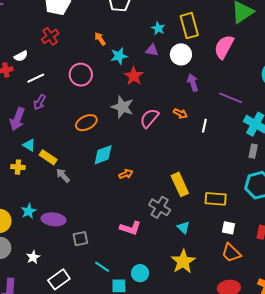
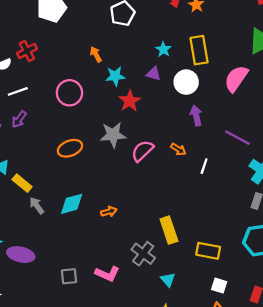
red cross: (50, 36) -> (27, 51), moved
gray star: (122, 107) -> (113, 135), turned -30
cyan diamond: (103, 155) -> (72, 204), moved
gray square: (80, 239) -> (69, 276), moved

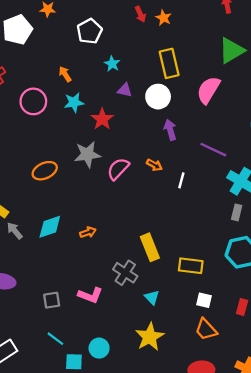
cyan star: (163, 49) -> (112, 64), moved
cyan star: (115, 76) -> (74, 102), moved
pink circle: (69, 93) -> (33, 101), moved

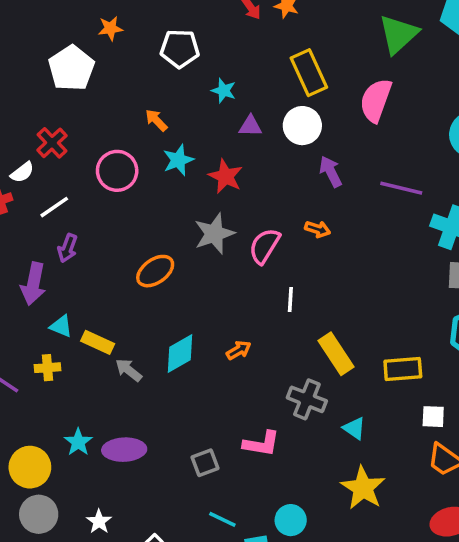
white pentagon: (89, 31) -> (180, 49), turned -30
white line: (181, 180) -> (290, 300), moved

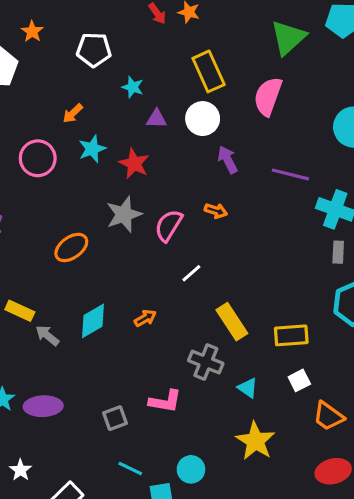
orange star: (110, 28) -> (32, 32), turned -30
orange arrow: (156, 120) -> (73, 113), turned -90
white line: (290, 300) -> (191, 273), turned 45
white square: (433, 417) -> (299, 380), moved, turned -30

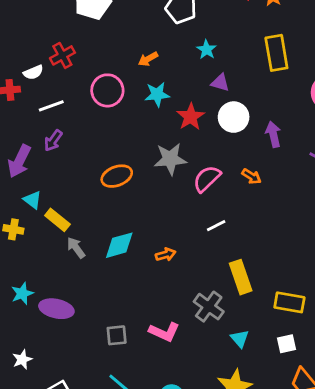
white circle: (203, 119) -> (234, 117), moved

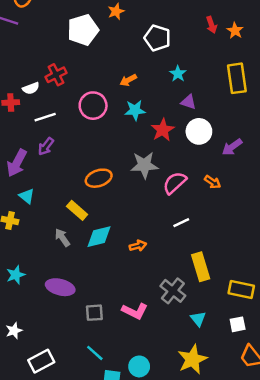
purple arrow: (273, 134) -> (232, 147), turned -115
yellow rectangle: (57, 220) -> (77, 210), moved
purple ellipse: (56, 309) -> (60, 287), moved

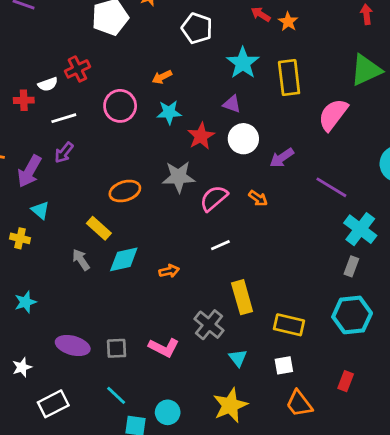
red arrow: (211, 25) -> (261, 14), turned 140
cyan star: (178, 74) -> (243, 63), moved, size x1.6
purple ellipse: (60, 287) -> (73, 346), moved

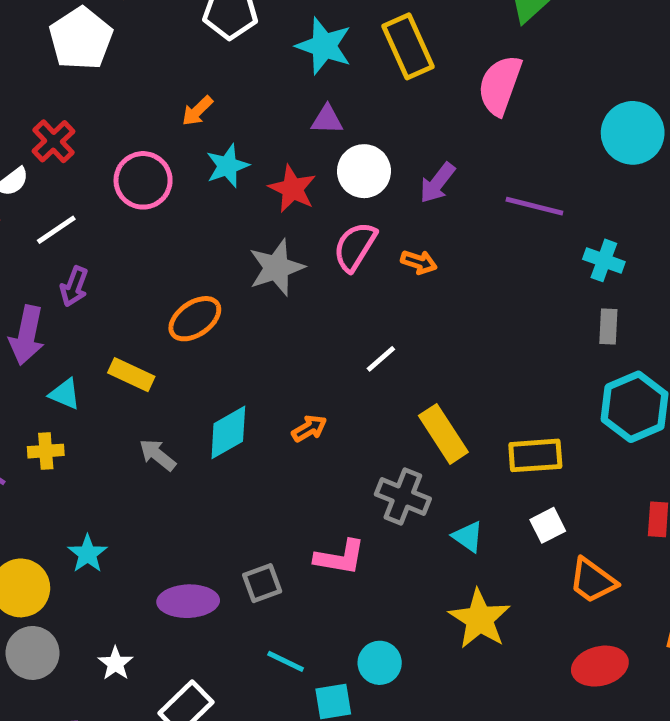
pink semicircle: (214, 198) -> (355, 247), moved
yellow rectangle: (99, 228) -> (131, 375), moved
cyan cross: (360, 229) -> (604, 260), size x0.7

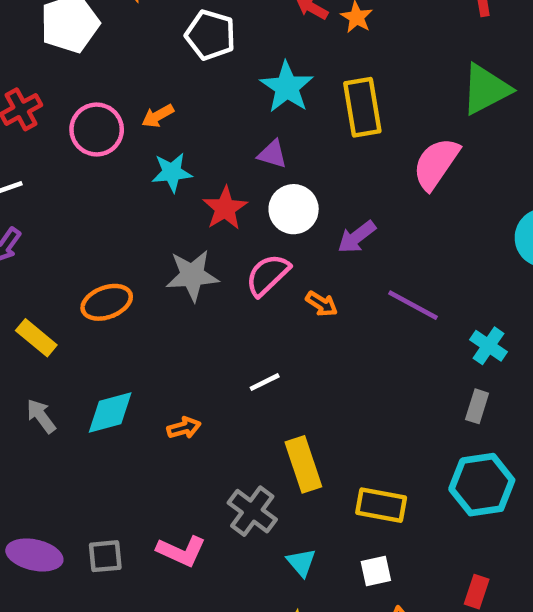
pink circle: (143, 180) -> (97, 130), moved
purple line: (534, 206) -> (413, 305), moved

